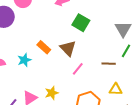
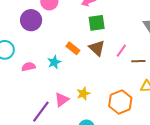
green square: (81, 23) -> (97, 23), moved, turned -36
pink line: (78, 69) -> (121, 51), moved

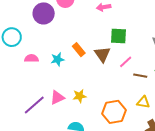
green square: (97, 23) -> (119, 36), moved

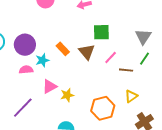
purple circle: (44, 13) -> (25, 45), moved
pink semicircle: (31, 58) -> (26, 70), moved
pink triangle: (57, 98) -> (50, 86), moved
yellow triangle: (143, 102) -> (131, 96), turned -40

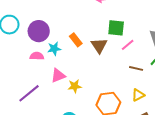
pink line: (111, 58) -> (128, 45), moved

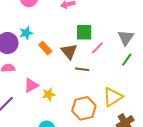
cyan star: (54, 49) -> (26, 33), moved
brown line: (136, 68) -> (82, 69), moved
yellow triangle: (138, 95) -> (113, 97), size x1.5

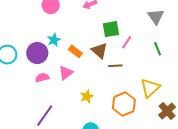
gray triangle: (126, 38) -> (156, 17), moved
green line: (127, 60) -> (158, 49), turned -48
pink triangle: (31, 85) -> (66, 73), moved

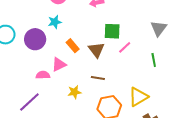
cyan star: (54, 40) -> (55, 22), moved
brown line: (115, 66) -> (98, 78), moved
pink semicircle: (42, 78) -> (43, 75), moved

